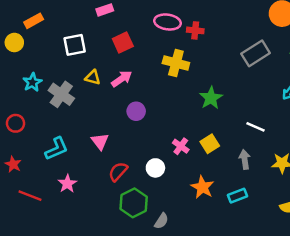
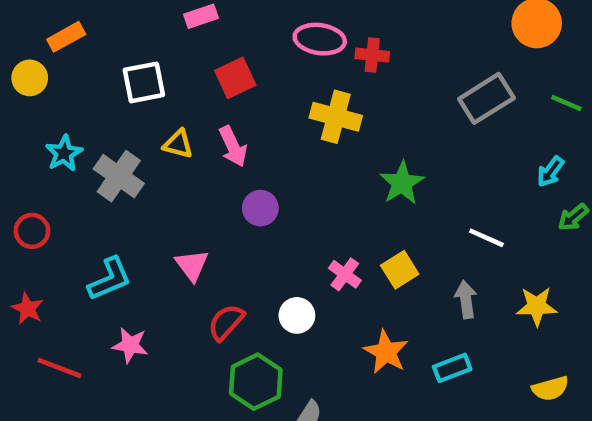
pink arrow: (122, 79) -> (233, 146), turned 100
pink star: (67, 184) -> (130, 345), turned -30

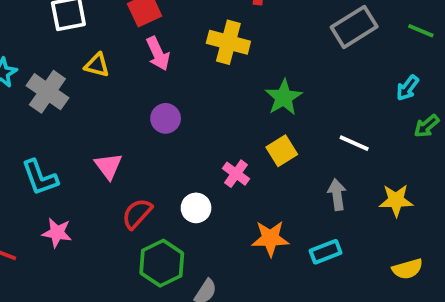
pink arrow: (233, 146) -> (158, 54), moved
yellow square: (400, 270) -> (282, 151), moved
cyan L-shape: (110, 279) -> (40, 177), turned 93
orange star: (386, 352) -> (270, 238), turned -30

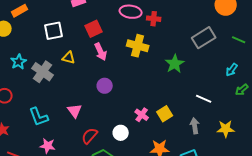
green star: (284, 97) -> (175, 64), moved
yellow square: (282, 151) -> (165, 114), moved

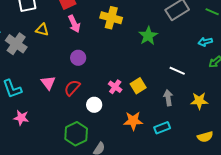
cyan arrow: (232, 70) -> (205, 42), turned 40
red semicircle: (90, 136) -> (72, 88), moved

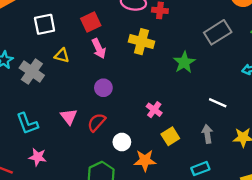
yellow square: (138, 86) -> (170, 136), moved
pink cross: (115, 87) -> (154, 110), moved
orange star: (133, 121) -> (145, 160), moved

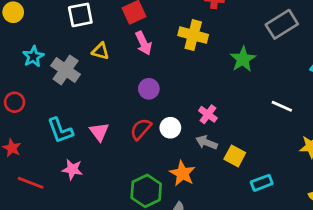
pink triangle: (69, 117) -> (99, 132), moved
gray arrow: (207, 134) -> (207, 143), moved, turned -60
yellow square: (170, 136) -> (235, 156), moved, turned -30
white circle: (122, 142) -> (170, 128), moved
orange star: (145, 160) -> (182, 173), moved, turned 30

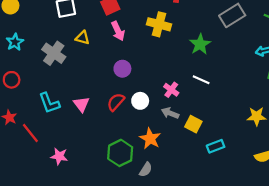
cyan star: (33, 57) -> (15, 42), moved
white line: (282, 106) -> (201, 80), moved
pink star: (72, 169) -> (59, 156), moved
red line: (31, 183) -> (30, 133), moved, turned 30

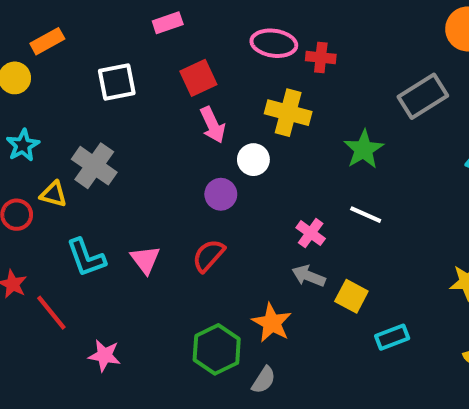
yellow triangle: (82, 38) -> (53, 194), moved
white circle: (140, 101) -> (253, 160), moved

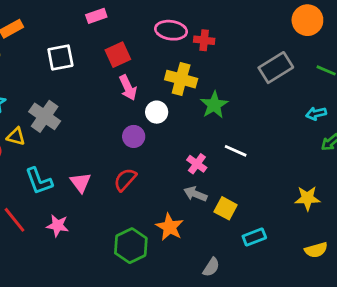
green star: (364, 149) -> (214, 105), moved
pink star: (104, 355) -> (58, 226), moved
gray semicircle: (264, 380) -> (211, 267), moved

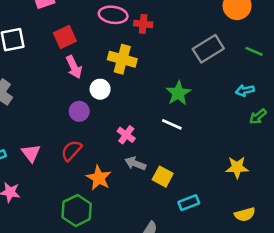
green star: (214, 105) -> (178, 93), moved
pink cross: (197, 164) -> (126, 135), moved
orange star: (170, 227) -> (99, 178), moved

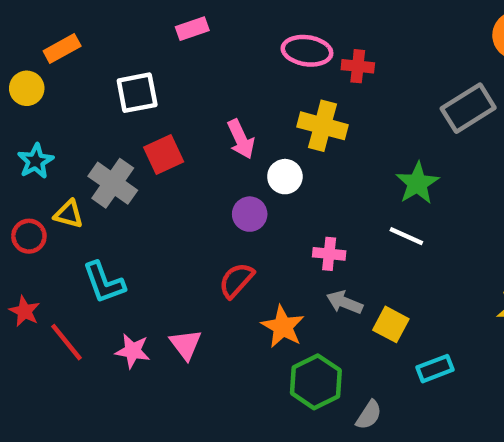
red square: (65, 37) -> (164, 154), moved
pink cross: (126, 135) -> (329, 254), turned -30
pink triangle: (31, 153) -> (186, 344), moved
green hexagon: (77, 210) -> (316, 382), moved

